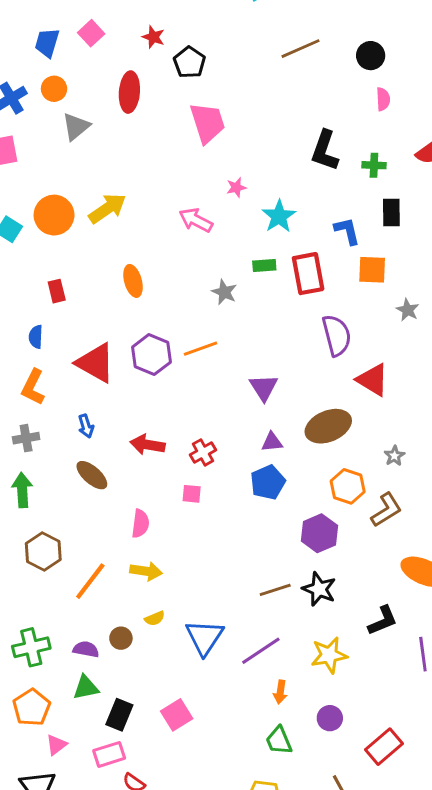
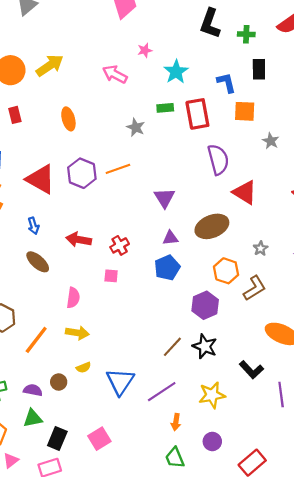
red rectangle: (57, 291) -> (15, 115), moved
brown line: (275, 590) -> (172, 347), turned -30
black L-shape: (383, 621) -> (251, 370), turned 70

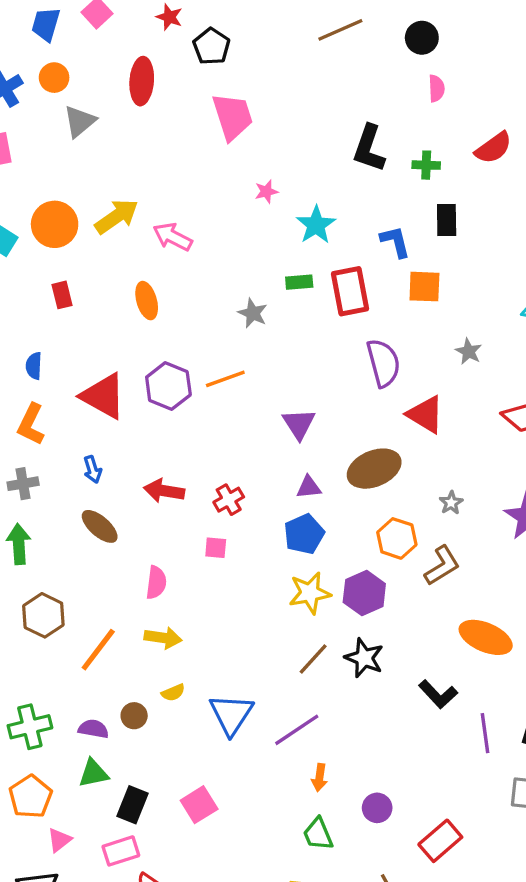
pink arrow: (115, 74) -> (173, 237), moved
gray star: (271, 141) -> (469, 351), moved
yellow star: (212, 395) -> (310, 593), moved

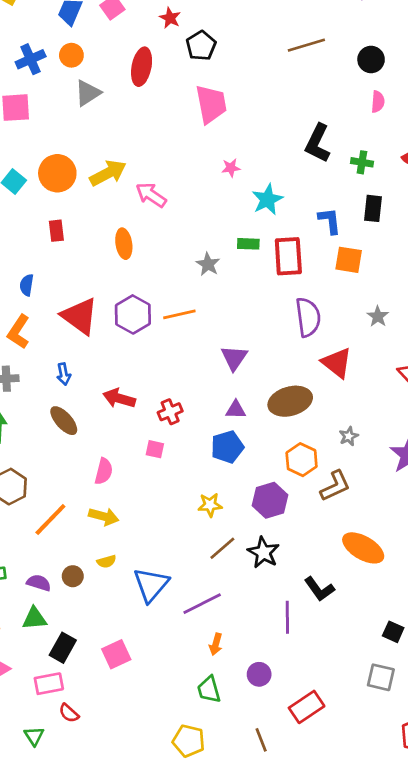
yellow star: (310, 593) -> (210, 505), moved, size x0.7
purple line: (485, 733) -> (287, 617), moved

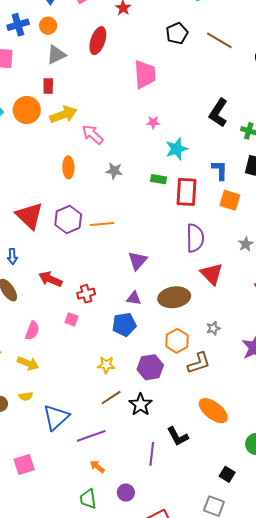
brown line: (306, 45) -> (219, 40), turned 40
black pentagon: (201, 46) -> (177, 33), moved
red rectangle: (56, 231) -> (48, 86), moved
gray star: (208, 264) -> (114, 171), moved, turned -30
orange arrow: (216, 644) -> (97, 467), turned 105

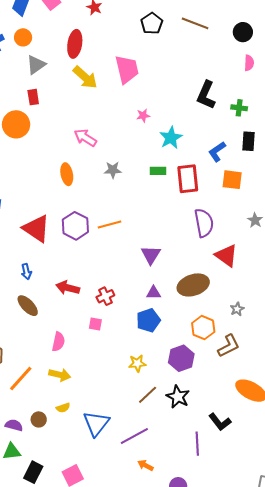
yellow arrow: (63, 115) -> (85, 77), moved, turned 72
blue L-shape: (220, 170) -> (217, 152), turned -115

